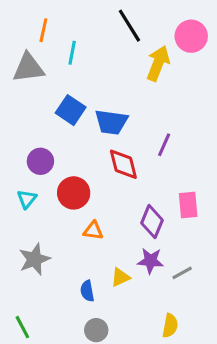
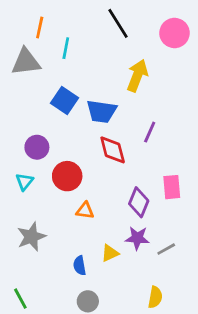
yellow arrow: (158, 63) -> (137, 76), moved

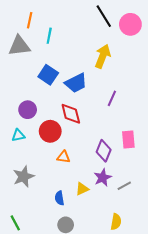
black line: (118, 23) -> (104, 16), moved
blue trapezoid: (102, 111) -> (76, 83), turned -35
red diamond: (113, 150) -> (71, 114), moved
cyan triangle: (24, 182) -> (18, 135), turned 40
purple star: (137, 238) -> (103, 178), turned -30

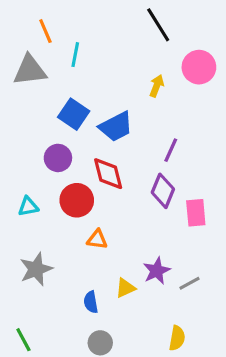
orange line: (30, 20) -> (45, 31), turned -35
pink circle: (130, 24) -> (199, 67), moved
yellow arrow: (103, 56) -> (157, 86), size x0.6
purple circle: (28, 110) -> (58, 158), moved
purple diamond: (104, 151) -> (163, 191), moved

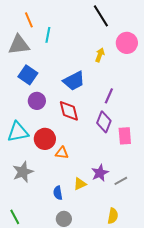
blue square: (74, 114) -> (28, 75), moved
red circle: (77, 200) -> (45, 139), moved
cyan triangle: (28, 207) -> (18, 132), size x1.6

